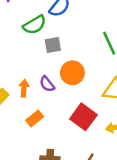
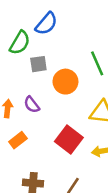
green semicircle: (35, 25) -> (20, 43), turned -30
orange circle: (72, 73) -> (65, 82), moved

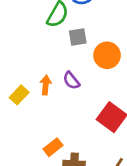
orange rectangle: (18, 140) -> (53, 147), moved

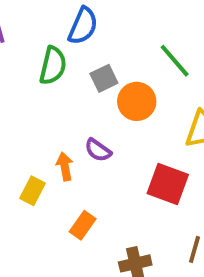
gray square: (78, 37) -> (104, 78), moved
orange rectangle: (53, 147) -> (83, 225), moved

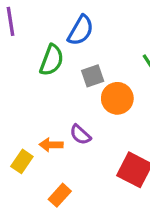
orange arrow: (65, 167) -> (51, 145), turned -85

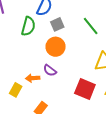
gray square: (93, 76) -> (57, 24), moved
orange circle: (117, 98) -> (56, 47), moved

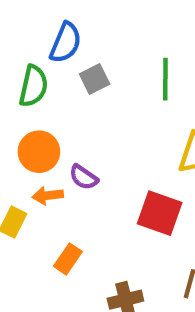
green line: (91, 26) -> (165, 79), turned 42
orange circle: (56, 47) -> (39, 152), moved

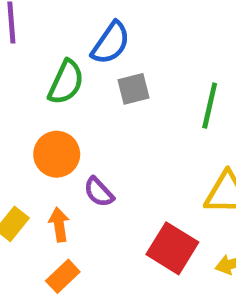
orange arrow: (48, 195) -> (59, 225), moved, turned 76

